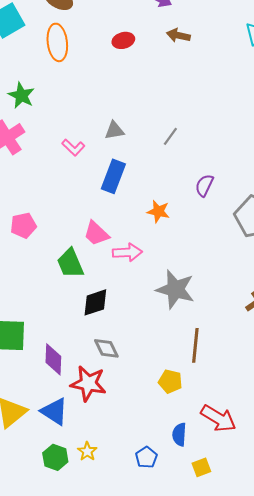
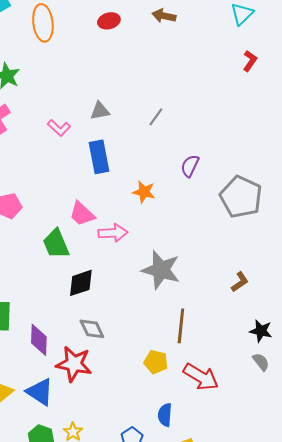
blue rectangle: (113, 176) -> (99, 157), turned -32
red arrow: (218, 418) -> (201, 377), moved

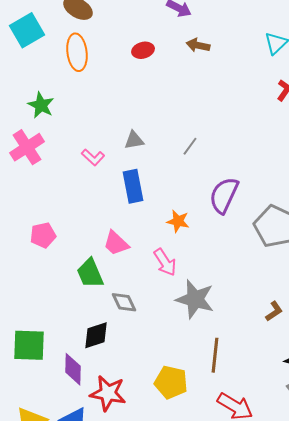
purple semicircle: (190, 166) -> (224, 195), size x1.6
pink arrow: (113, 233) -> (165, 262), moved, turned 60
black diamond: (81, 283) -> (96, 335), moved
gray diamond: (92, 329) -> (124, 302), moved
yellow pentagon: (156, 362) -> (171, 382), moved, size x1.4

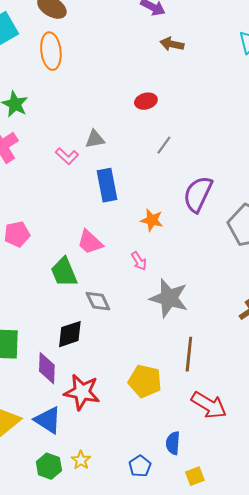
red ellipse: (143, 50) -> (146, 101), moved
gray triangle: (134, 140) -> (95, 139), moved
pink arrow: (165, 262) -> (139, 261), size x0.7

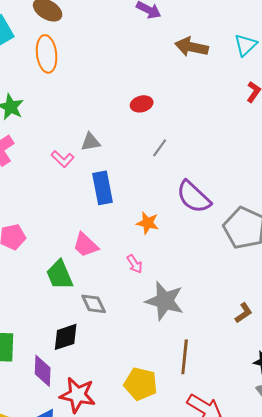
brown arrow: (172, 44) -> (192, 47), moved, size x1.4
purple semicircle: (198, 194) -> (194, 197), turned -72

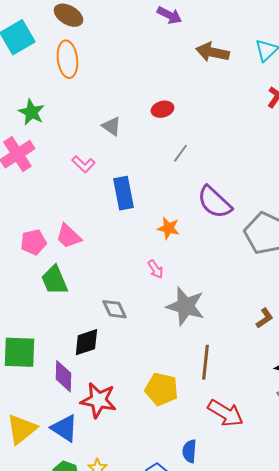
gray triangle: (91, 142) -> (111, 126), moved, turned 45
pink trapezoid: (86, 245) -> (68, 236), moved
green trapezoid: (60, 275) -> (54, 280), moved

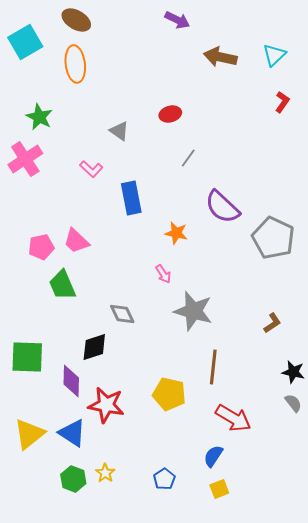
blue semicircle: (189, 451) -> (213, 456), moved, turned 30

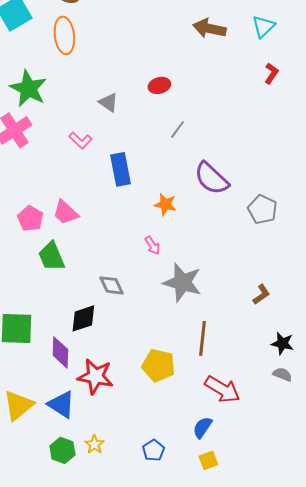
green star: (39, 117) -> (28, 88), size x1.4
gray pentagon: (273, 238) -> (262, 209), size x0.7
pink pentagon: (41, 247) -> (30, 218), turned -30
gray semicircle: (293, 403) -> (282, 374), turned -30

